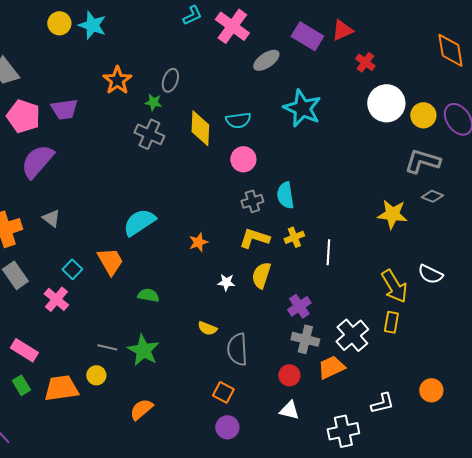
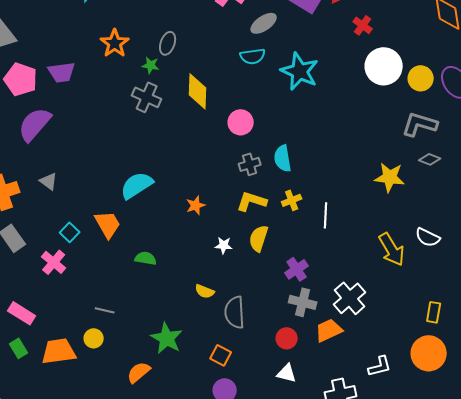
cyan semicircle: (238, 120) -> (253, 56), moved
yellow rectangle: (391, 322) -> (434, 312), moved
green star: (143, 350) -> (167, 338), moved
orange circle: (431, 390) -> (429, 353), size x1.5

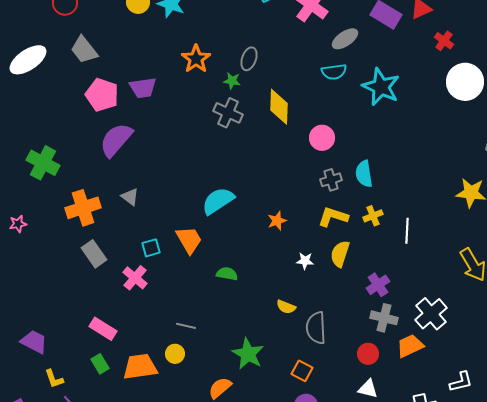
cyan square: (70, 232) -> (151, 248), turned 30

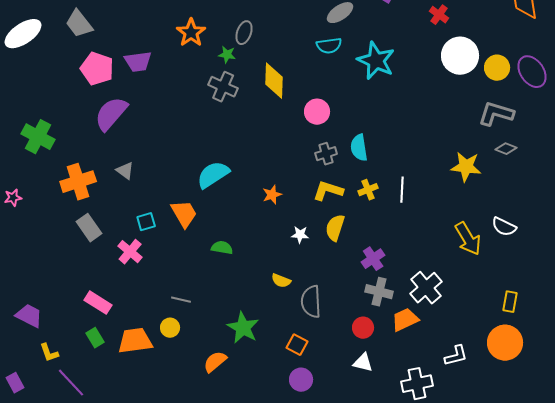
white line: (407, 231) -> (402, 190), moved

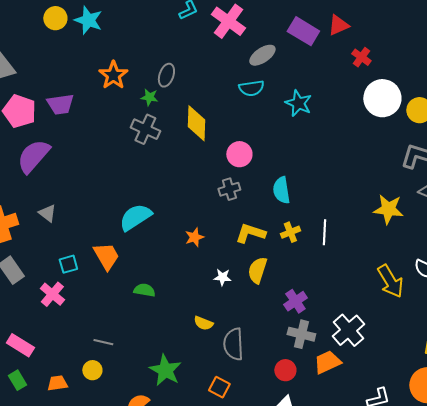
cyan star: (376, 61) -> (298, 103), size x0.7
gray cross: (326, 154) -> (229, 189), moved
orange trapezoid: (135, 341) -> (57, 383), size x0.6

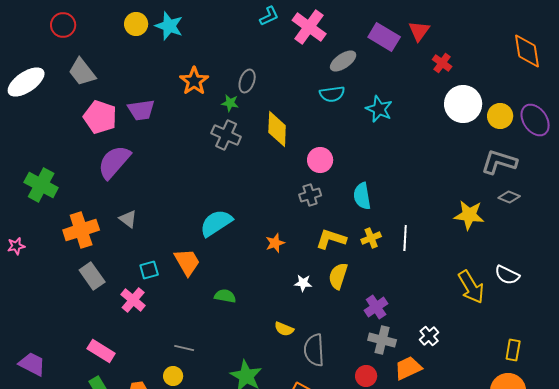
red triangle: (338, 25) -> (419, 31), turned -30
white cross: (348, 330) -> (429, 336), size x0.6

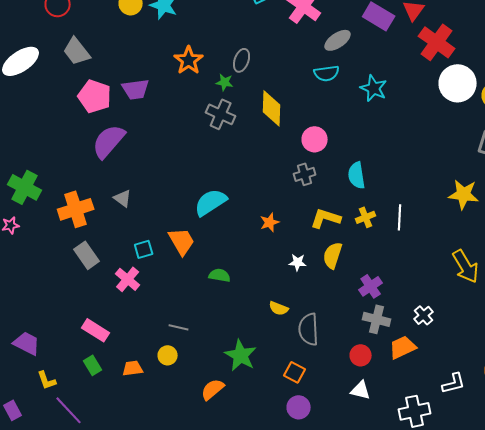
red cross: (442, 63) -> (437, 42), size x1.8
green cross: (41, 185) -> (25, 187), moved

